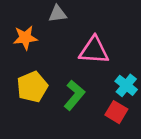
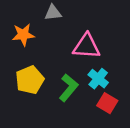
cyan cross: (126, 85) -> (98, 79), moved

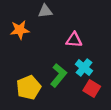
pink triangle: (87, 46) -> (74, 40), size x0.7
yellow pentagon: (30, 80) -> (29, 87), moved

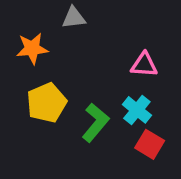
pink triangle: (74, 40) -> (144, 65), moved
yellow pentagon: (29, 87) -> (47, 103), moved

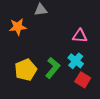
yellow pentagon: (47, 103) -> (26, 70), moved

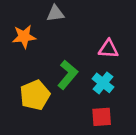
green L-shape: (53, 68) -> (68, 75), moved
red square: (83, 80) -> (102, 117), moved, turned -35

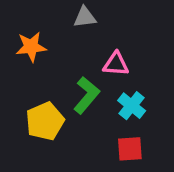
gray triangle: (55, 13) -> (85, 17), moved
pink triangle: (108, 49) -> (116, 64), moved

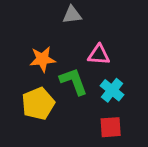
orange star: (31, 47) -> (43, 59), moved
green L-shape: (86, 95) -> (74, 81), turned -60

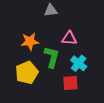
green L-shape: (74, 81) -> (52, 57), turned 35
red square: (111, 127) -> (70, 83), moved

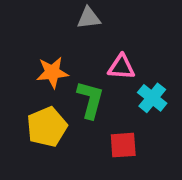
cyan cross: (79, 63) -> (152, 98), moved

